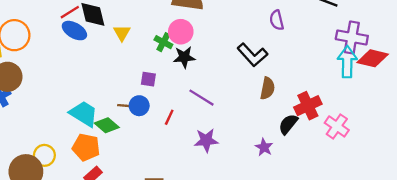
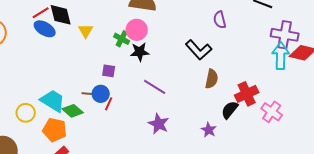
red line: (169, 117) -> (109, 104), moved
purple star: (206, 140) -> (159, 124), turned 30
yellow circle: (44, 155) -> (26, 113), moved

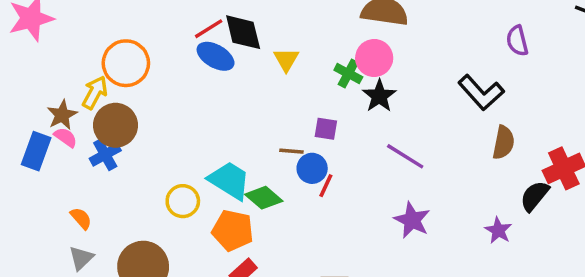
black star: (140, 52) -> (379, 96), turned -30
brown line: (89, 94) -> (291, 151), moved

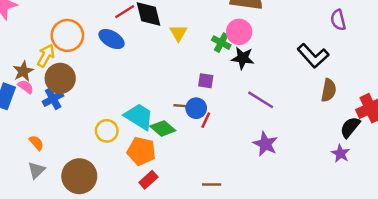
blue ellipse: (216, 56) -> (112, 39), moved
black star: (379, 96) -> (243, 58), turned -30
brown line: (291, 151) -> (182, 106), moved
purple star: (498, 230) -> (341, 154), moved

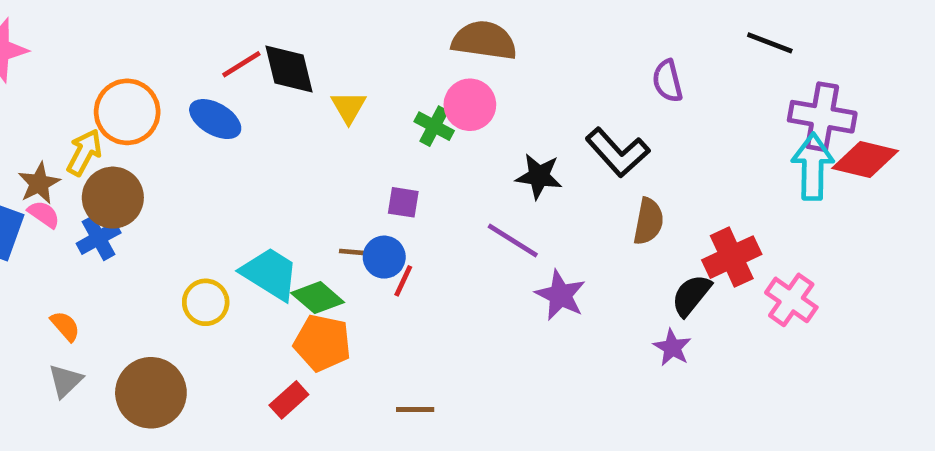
black star: (243, 58) -> (539, 176), moved
purple star: (265, 144) -> (560, 295), moved
orange pentagon: (141, 151) -> (322, 343), moved

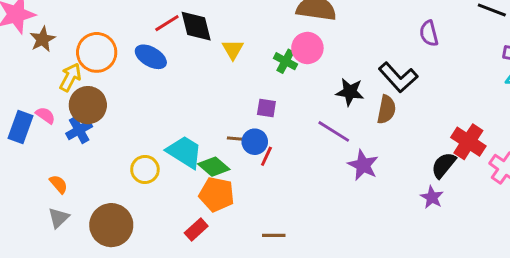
brown star: (39, 183) -> (42, 39), moved
brown semicircle: (648, 221) -> (386, 109), moved
red cross: (732, 257) -> (468, 142), turned -32

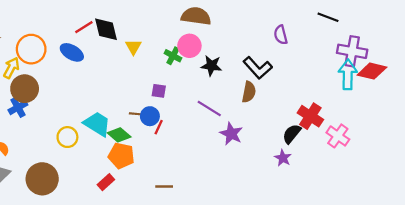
black star: (350, 92) -> (211, 66), moved

